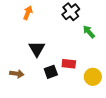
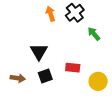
orange arrow: (28, 13) -> (51, 14), moved, turned -40
black square: (51, 72) -> (45, 76), moved

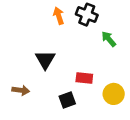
black cross: (75, 13) -> (87, 15), turned -30
black square: (45, 76) -> (67, 100), moved

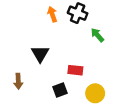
brown arrow: (21, 90) -> (18, 81), turned 80
yellow circle: (114, 94) -> (95, 93), moved

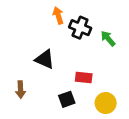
black cross: (78, 13) -> (80, 28), moved
black triangle: (40, 54) -> (45, 59), turned -36

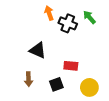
green arrow: (108, 39) -> (89, 17), moved
brown arrow: (20, 90) -> (28, 79), moved

